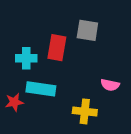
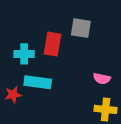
yellow cross: (85, 111) -> (106, 109), moved

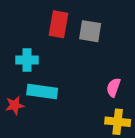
red rectangle: (52, 44) -> (59, 24), moved
pink semicircle: (102, 79) -> (113, 87), turned 98

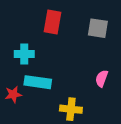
gray square: (90, 31) -> (98, 28), moved
yellow cross: (118, 122) -> (71, 109), moved

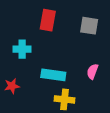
cyan rectangle: (38, 82) -> (53, 75), moved

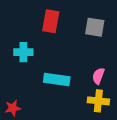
red star: (12, 86) -> (13, 108), moved
yellow cross: (65, 99) -> (98, 101), moved

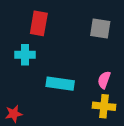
red rectangle: (51, 21) -> (39, 23), moved

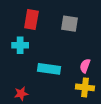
gray square: (100, 28) -> (70, 24), moved
red star: (14, 114) -> (21, 94), moved

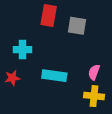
red rectangle: (31, 19) -> (49, 16), moved
red star: (21, 94) -> (12, 78), moved

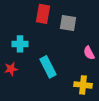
pink semicircle: (94, 72) -> (89, 53), moved, turned -48
cyan rectangle: (54, 76) -> (48, 67), turned 55

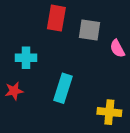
pink semicircle: (89, 53) -> (117, 49), moved
cyan rectangle: (48, 67) -> (63, 88), turned 45

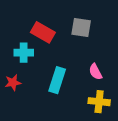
red rectangle: (56, 18) -> (43, 32), moved, turned -70
pink semicircle: (117, 49) -> (95, 72), moved

